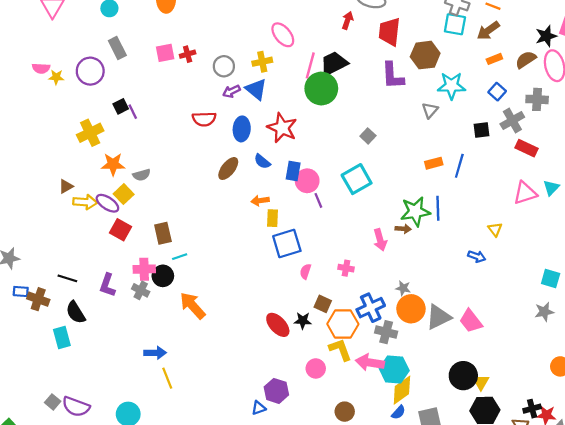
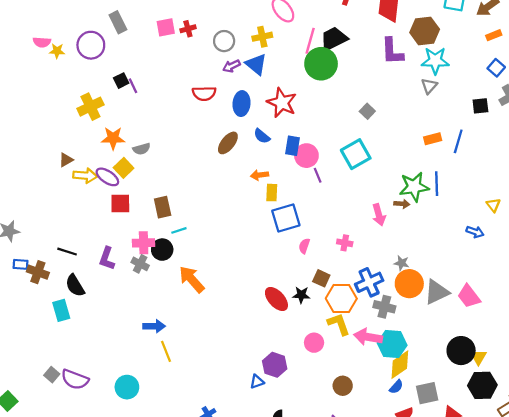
cyan star: (451, 86) -> (435, 61), moved
red square: (121, 230) -> (120, 203), turned -30

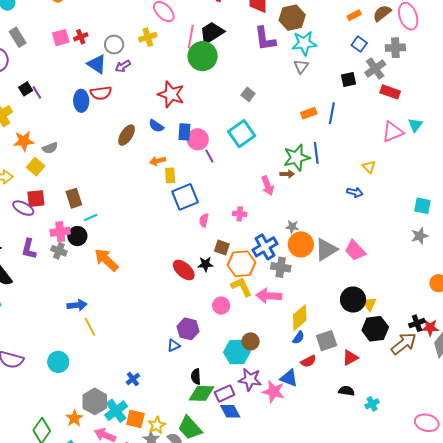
blue triangle: (256, 64) -> (97, 64), moved
blue ellipse: (241, 104) -> (81, 101), moved
purple ellipse: (107, 177) -> (23, 208), moved
cyan hexagon: (392, 344) -> (237, 352), moved

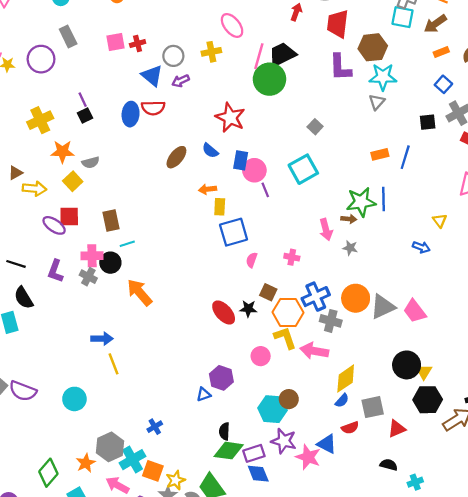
black square: (26, 89) -> (85, 115), moved
gray star: (292, 227) -> (350, 248), moved

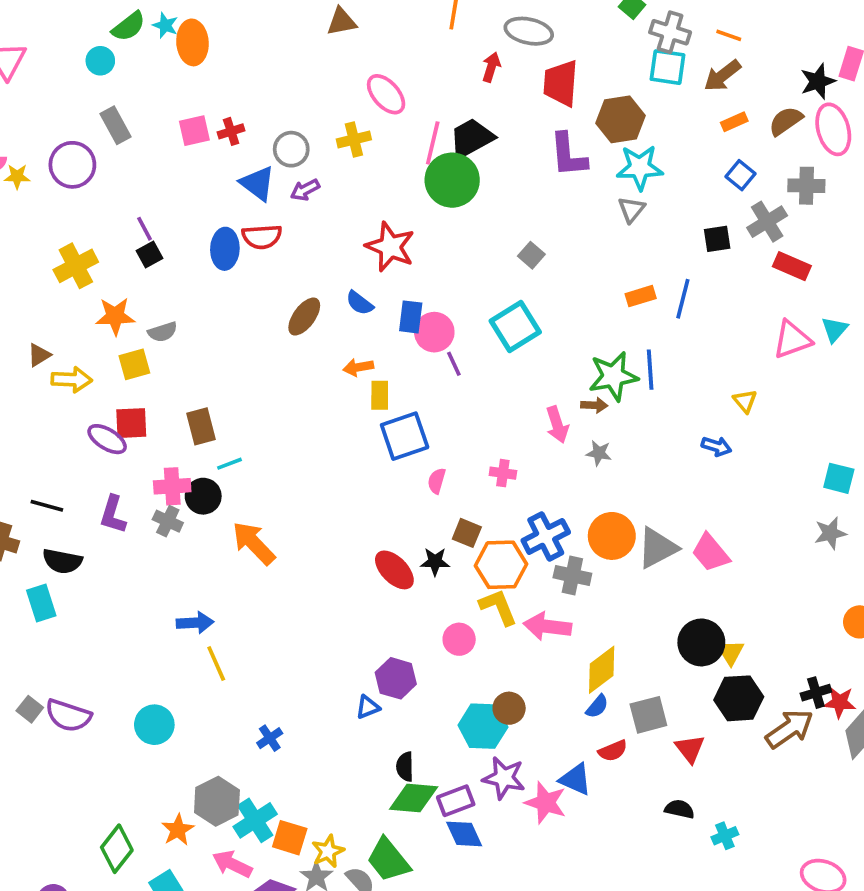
yellow square: (73, 181) -> (134, 364), turned 30
black semicircle: (24, 298) -> (62, 561), turned -45
blue cross: (155, 427) -> (270, 738), moved
red triangle: (397, 429) -> (690, 749), turned -42

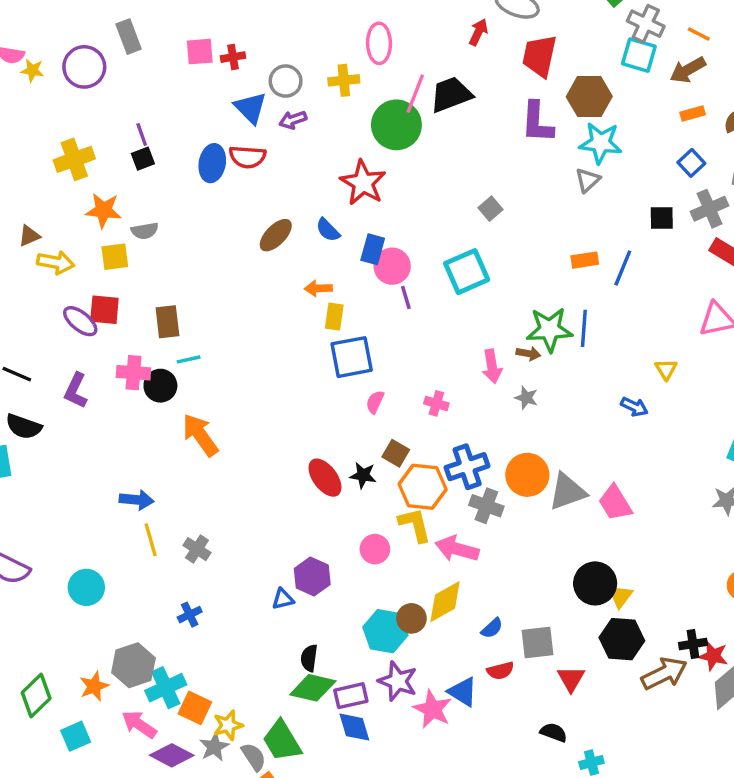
pink ellipse: (386, 94) -> (379, 43), turned 33
green circle: (452, 180) -> (396, 125), moved
gray cross: (168, 521) -> (197, 549), moved
yellow diamond: (602, 670) -> (445, 602), moved

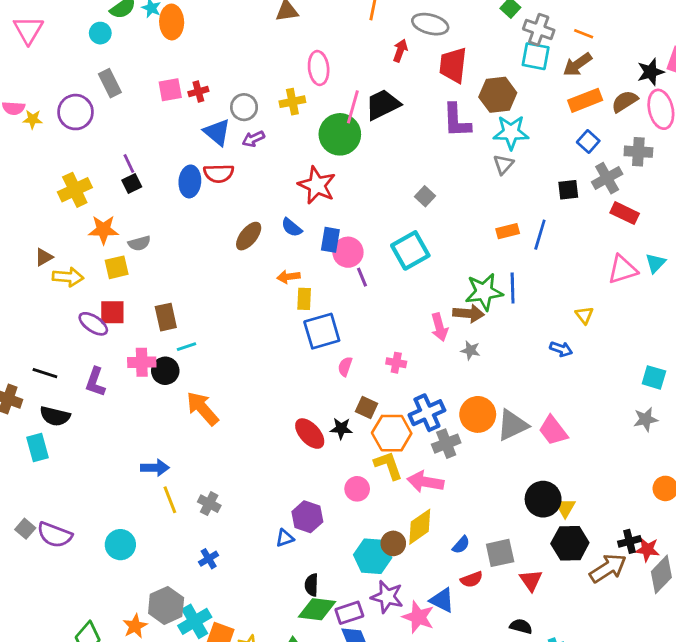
orange rectangle: (693, 113) -> (585, 100), size x1.6
brown arrow: (528, 354) -> (469, 313), size x1.5
gray cross: (486, 506) -> (446, 444), turned -36

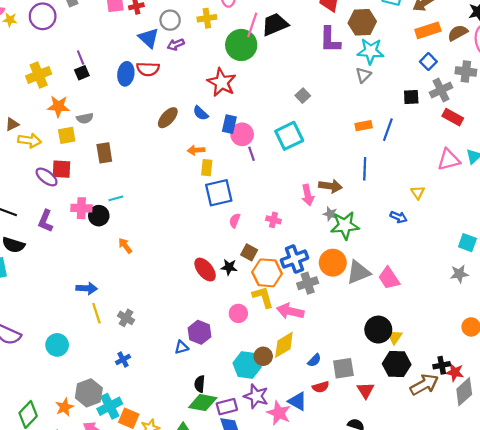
green star: (484, 292) -> (345, 225), moved
brown rectangle: (166, 317) -> (104, 153), moved
orange arrow: (202, 408) -> (125, 246), size x0.6

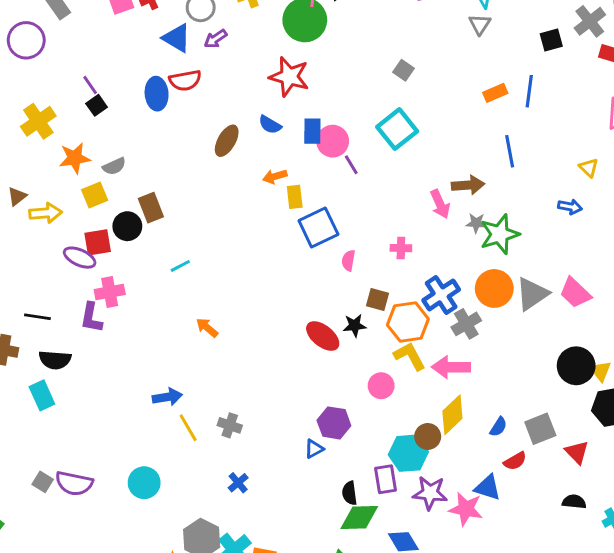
pink cross: (81, 208) -> (110, 292), moved
black circle: (99, 216) -> (127, 226), moved
purple rectangle: (227, 407) -> (385, 479), moved, turned -72

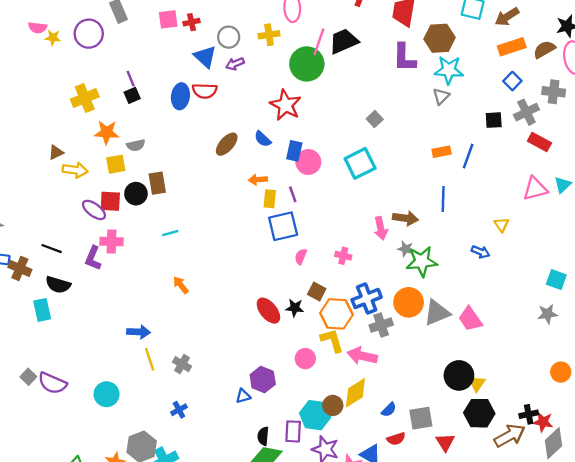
purple line: (351, 165) -> (293, 194), moved

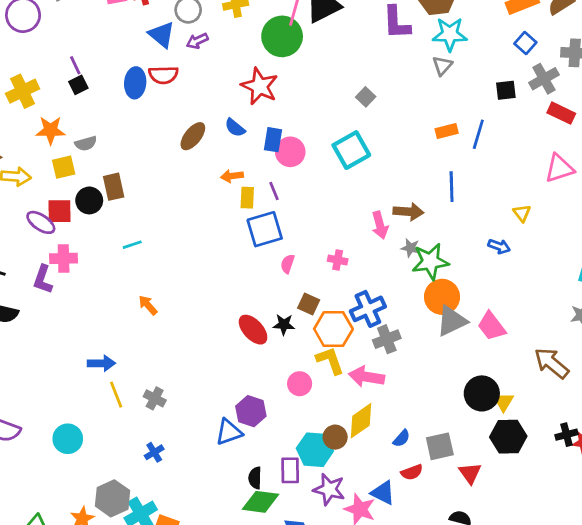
orange circle: (409, 302) -> (442, 297), moved
blue triangle: (243, 396) -> (229, 432), size x1.5
brown arrow: (510, 436) -> (552, 363), moved, turned -108

